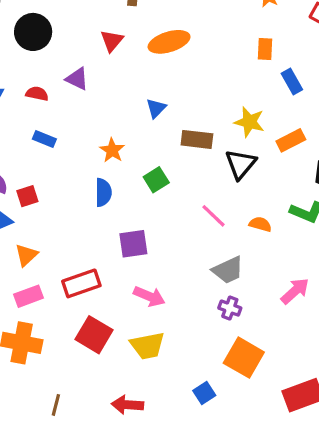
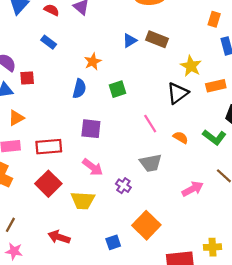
brown rectangle: (197, 139) -> (157, 39), moved
purple cross: (230, 308) -> (123, 186), moved

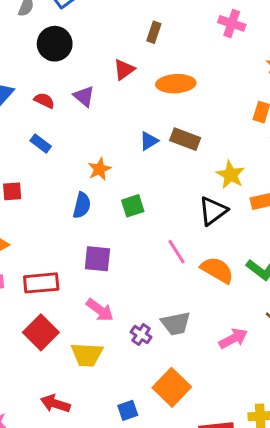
orange semicircle: (181, 137) -> (217, 270), size x1.6
gray trapezoid: (151, 163) -> (176, 323), moved

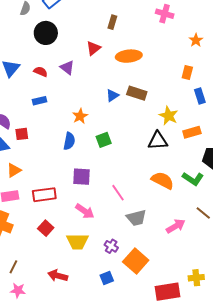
blue rectangle: (41, 143) -> (39, 101), turned -48
black triangle: (213, 211) -> (158, 141), turned 35
pink line: (177, 252) -> (118, 193), moved
red square: (41, 332) -> (46, 228), size x0.7
purple cross: (141, 335) -> (111, 246), moved

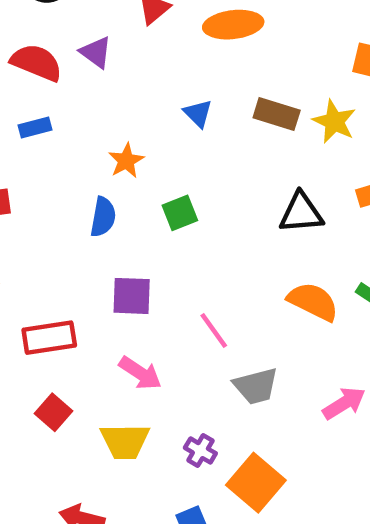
red semicircle: (41, 72) -> (37, 63), size x1.6
brown rectangle: (137, 93) -> (277, 114), moved
blue triangle: (112, 96) -> (198, 113), turned -40
yellow star: (169, 116) -> (334, 122), moved

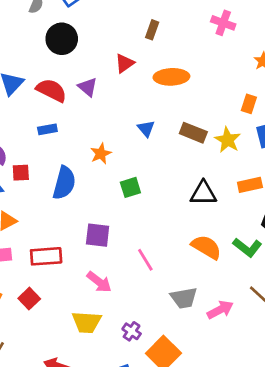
blue semicircle: (103, 217) -> (64, 183), moved, size x1.4
gray trapezoid: (256, 386) -> (184, 298), moved
red square: (53, 412) -> (29, 299), moved

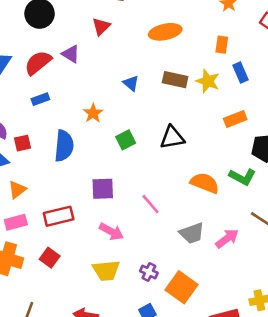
orange ellipse: (171, 77) -> (165, 32), moved
red semicircle: (51, 90) -> (38, 63), turned -56
black triangle: (203, 193) -> (172, 138), moved

